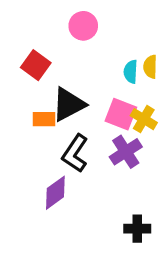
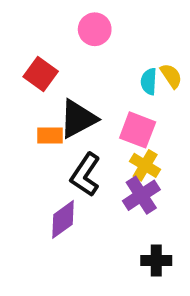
yellow semicircle: (150, 67) -> (171, 76), turned 145
yellow cross: (144, 119) -> (145, 165), moved
purple cross: (126, 152) -> (141, 195), moved

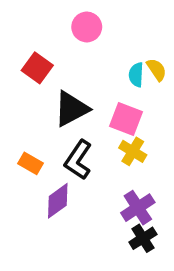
orange rectangle: (50, 136) -> (30, 163), moved, turned 30
purple cross: (141, 195) -> (138, 208), moved
black cross: (156, 260) -> (143, 238), turned -32

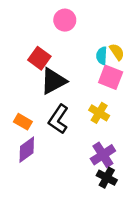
red square: (37, 68) -> (39, 58), moved
pink square: (126, 119) -> (111, 77), moved
purple diamond: (58, 201) -> (27, 150), moved
black cross: (143, 238) -> (107, 178), turned -30

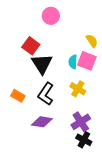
cyan semicircle: (102, 56) -> (73, 62), moved
black triangle: (53, 81) -> (42, 64), turned -35
purple diamond: (27, 150) -> (42, 122), moved, turned 45

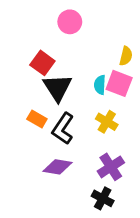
yellow semicircle: (92, 41) -> (126, 56), turned 48
orange rectangle: (18, 96) -> (37, 119), moved
black cross: (84, 140) -> (103, 198), moved

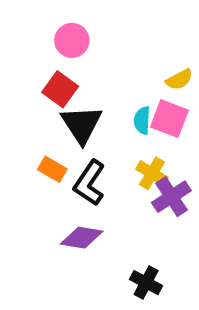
pink circle: (70, 22) -> (72, 40), moved
yellow semicircle: (126, 56) -> (179, 79), turned 48
purple cross: (111, 167) -> (171, 197), moved

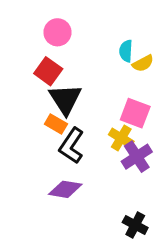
pink square: (169, 119) -> (135, 113), moved
cyan semicircle: (142, 120) -> (126, 51), moved
orange rectangle: (52, 169) -> (56, 124), moved
black cross: (146, 283) -> (135, 225), moved

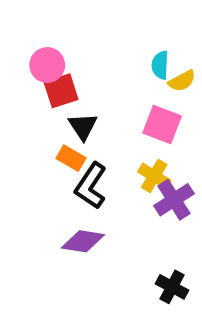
pink circle: (57, 32) -> (47, 65), moved
red square: (48, 71) -> (61, 91), turned 36
black triangle: (65, 99) -> (83, 126), size x0.7
pink square: (135, 113) -> (162, 124), moved

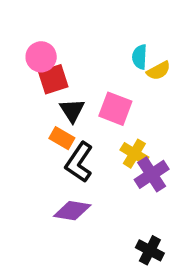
pink square: (162, 124) -> (115, 109), moved

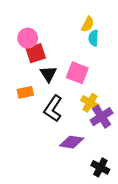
yellow semicircle: (159, 71) -> (88, 24), moved, turned -35
orange rectangle: (62, 138) -> (25, 92), moved, turned -42
purple diamond: (72, 211) -> (72, 142), moved

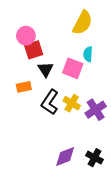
yellow semicircle: (88, 24) -> (83, 23), size x1.6
cyan semicircle: (93, 38) -> (88, 54), moved
yellow cross: (90, 103) -> (72, 103), moved
purple diamond: (72, 142) -> (65, 156), moved, turned -30

